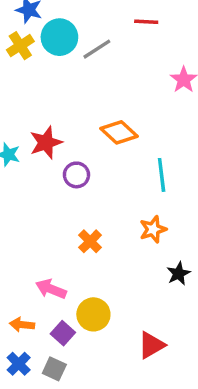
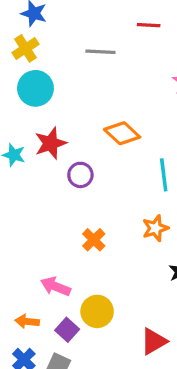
cyan circle: (59, 37) -> (35, 88), moved
gray line: (97, 49) -> (100, 52), turned 36

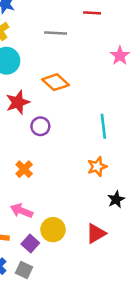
orange diamond: (122, 133) -> (56, 82), moved
orange cross: (94, 240) -> (24, 169), moved
red triangle: (154, 341) -> (96, 233), moved

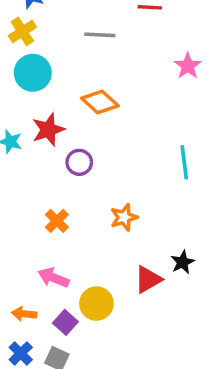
cyan line: (103, 126) -> (184, 162), moved
orange star: (97, 167) -> (124, 217), moved
red triangle: (96, 233) -> (148, 279), moved

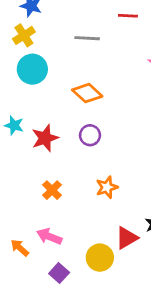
red star: (48, 130) -> (45, 138), moved
purple circle: (79, 162) -> (90, 135), moved
yellow circle: (96, 304) -> (100, 258), moved
orange arrow: (24, 314) -> (20, 248), moved, turned 36

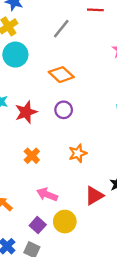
gray line: (87, 38) -> (61, 29), turned -54
pink arrow: (49, 236) -> (47, 194), moved
yellow circle: (100, 258) -> (65, 222), moved

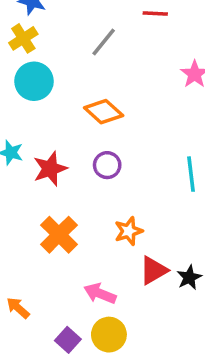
orange cross: (32, 156) -> (59, 235), size x1.5
pink arrow: (47, 194) -> (100, 294), moved
red triangle: (94, 196) -> (154, 270), moved

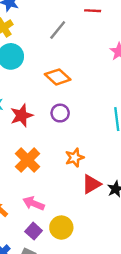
pink arrow: (100, 294) -> (34, 203), moved

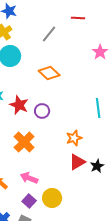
purple circle: (60, 113) -> (42, 111), moved
red star: (22, 115) -> (19, 105), turned -30
orange star: (75, 158) -> (74, 138), moved

